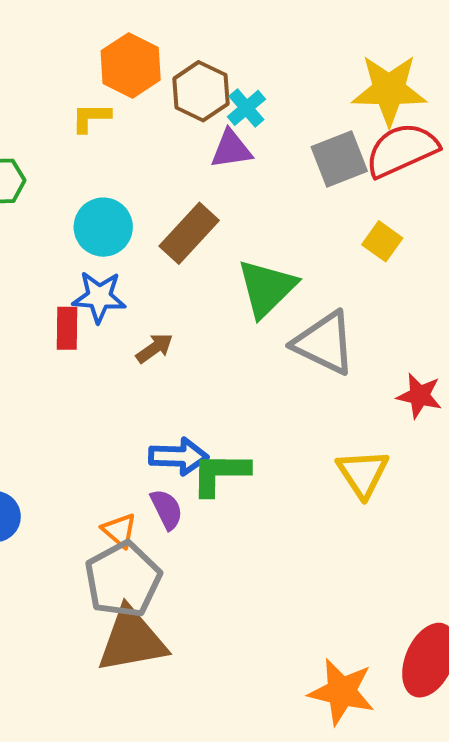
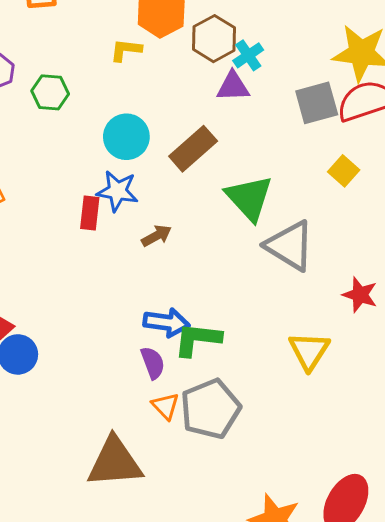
green triangle: (267, 288) -> (249, 198), turned -34
orange triangle: (119, 530) -> (165, 406), moved
gray pentagon: (123, 580) -> (210, 409), moved

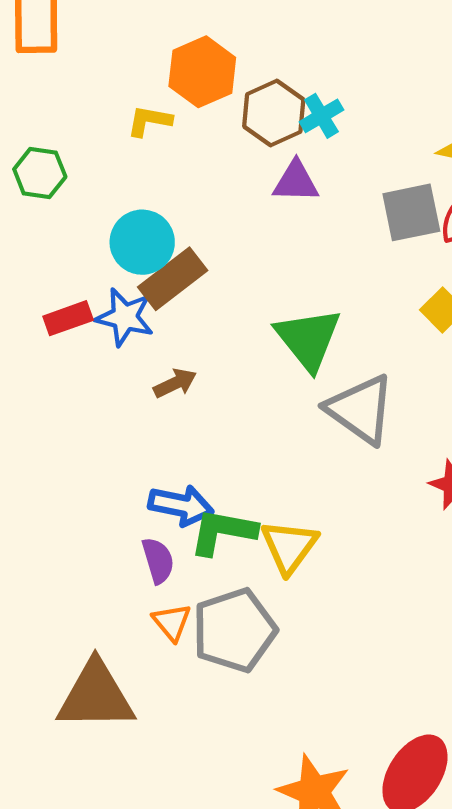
cyan cross: (248, 55) -> (321, 116), moved
brown rectangle: (193, 149) -> (173, 279), moved
red rectangle: (90, 213) -> (68, 318), moved, turned 60
yellow triangle: (309, 351) -> (289, 547), moved

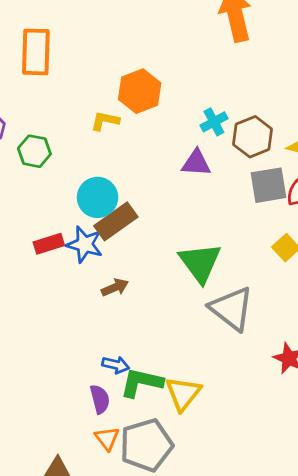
brown hexagon: (274, 113) -> (253, 137), moved
blue arrow: (181, 505) -> (116, 365), size x0.7

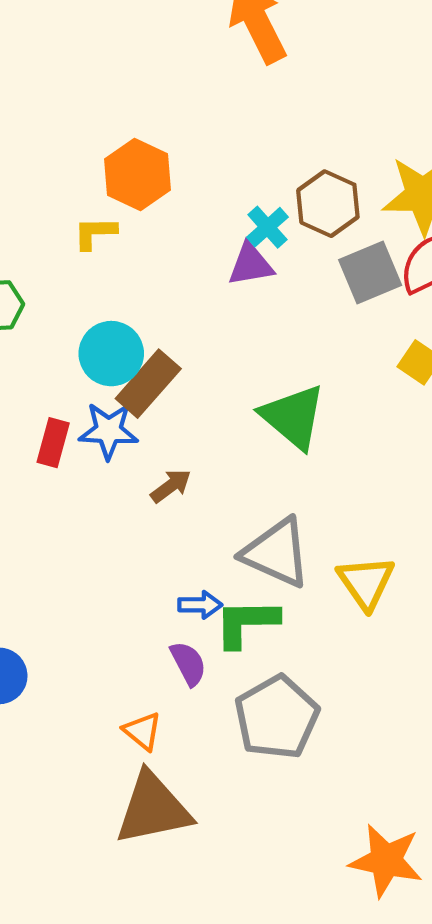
cyan cross: (214, 122) -> (267, 227), moved
red rectangle: (49, 244) -> (53, 443), turned -44
gray triangle: (232, 309) -> (276, 553), moved
yellow triangle: (183, 394) -> (366, 582), moved
orange triangle: (107, 438) -> (143, 731), moved

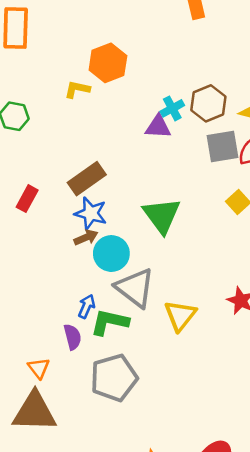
cyan circle: (111, 354) -> (111, 254), moved
blue star: (109, 431) -> (91, 213), moved
blue arrow: (200, 605) -> (87, 306), turned -80

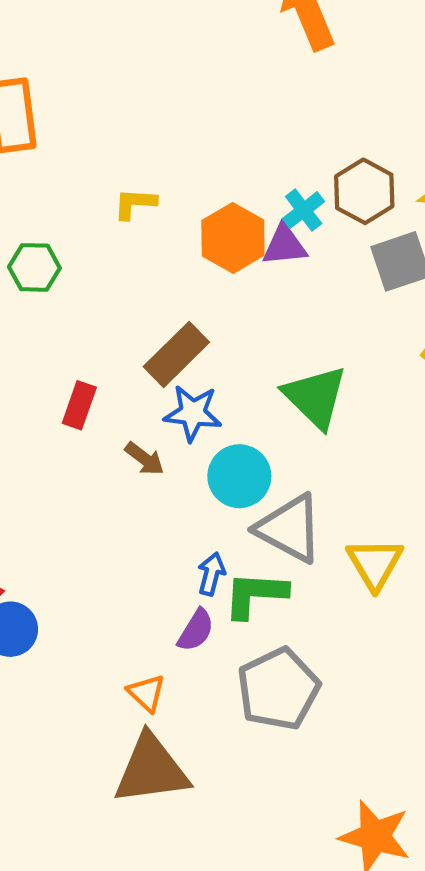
orange hexagon: (108, 63) -> (233, 238), moved
brown arrow: (86, 238) -> (144, 459), moved, turned 70
purple semicircle: (72, 337) -> (196, 630), turned 55

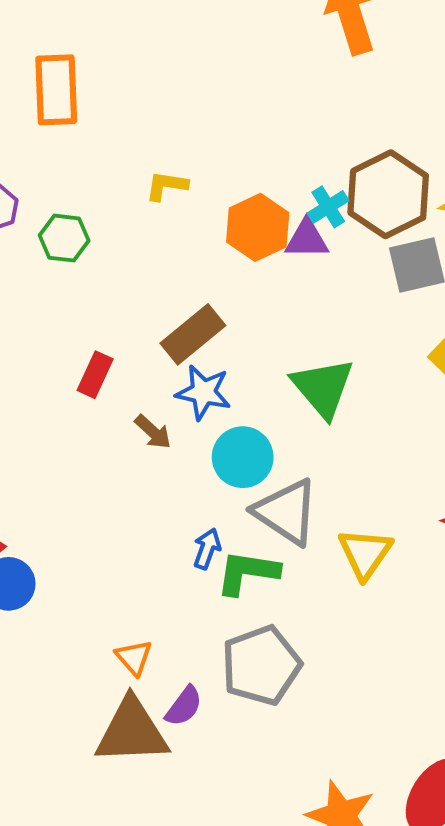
brown hexagon: (364, 191) -> (388, 194), size x1.4
purple semicircle: (196, 630) -> (184, 706), moved

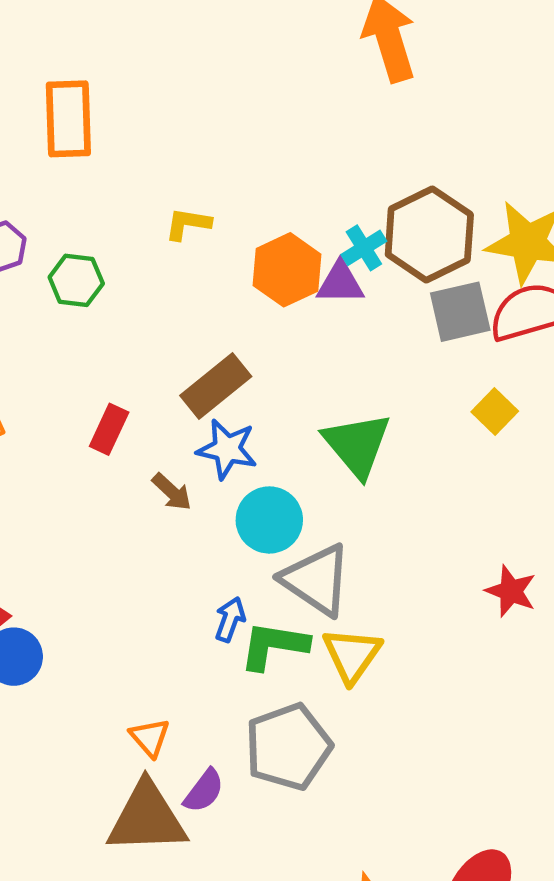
yellow triangle: (365, 553) -> (352, 655), moved

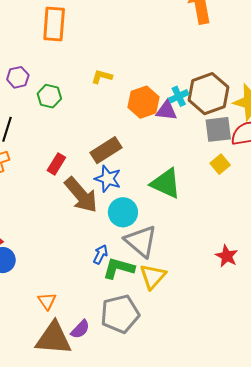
yellow square: (495, 411) -> (220, 164), moved
green triangle: (357, 445) -> (166, 183), turned -32
brown arrow: (172, 492) -> (81, 195), size x2.0
orange triangle: (150, 737) -> (47, 301), moved

